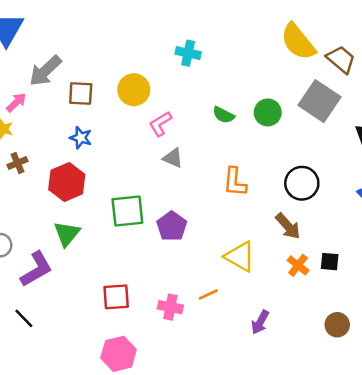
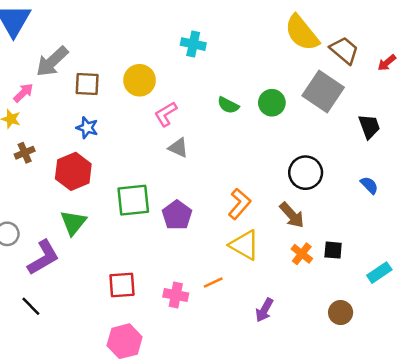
orange L-shape: (235, 182) -> (239, 204), moved, turned -144

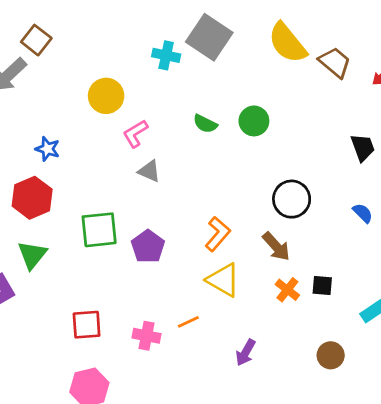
brown square: (87, 84) -> (36, 40), moved, turned 35
gray square: (323, 91) -> (209, 37), moved

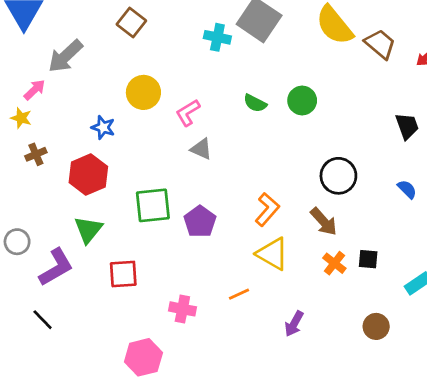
brown square: (36, 40) -> (131, 22), moved
yellow circle: (106, 96) -> (143, 92), moved
red square: (87, 325) -> (123, 274), moved
pink cross: (147, 336) -> (182, 309), moved

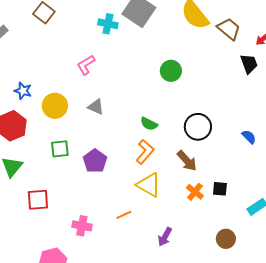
yellow circle: (143, 92) -> (55, 106), moved
green semicircle: (255, 103) -> (149, 124), moved
pink L-shape: (188, 113) -> (86, 65), moved
black trapezoid: (407, 126) -> (249, 64), moved
green square: (153, 205) -> (60, 149), size x0.7

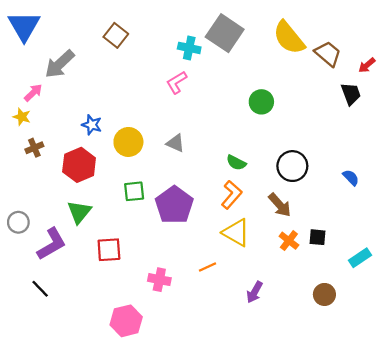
pink L-shape: (86, 65) -> (177, 82), moved
purple pentagon: (95, 161) -> (174, 205), size x1.4

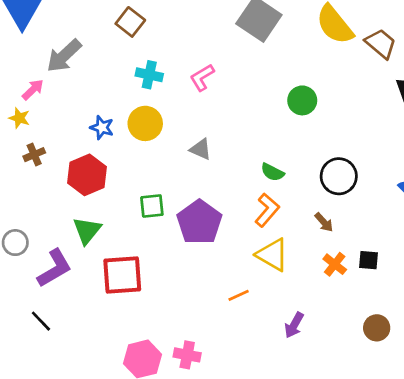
cyan cross: (189, 48) -> (149, 75), moved
yellow circle: (128, 142) -> (145, 123), moved
brown arrow: (280, 205) -> (324, 222), size x0.7
red square: (109, 250) -> (122, 275), size x1.4
pink cross: (159, 280) -> (187, 355), moved

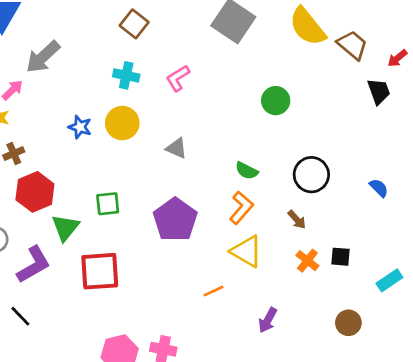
brown square: (130, 22) -> (134, 24), moved
red hexagon: (87, 175) -> (35, 192), moved
green square: (152, 206) -> (108, 204), moved

